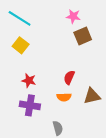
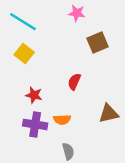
pink star: (73, 16) -> (77, 13), moved
red semicircle: (69, 77) -> (74, 82), moved
orange semicircle: (64, 97) -> (62, 120), moved

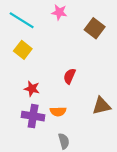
pink star: (77, 13) -> (59, 12), moved
brown square: (98, 42) -> (95, 28), moved, turned -30

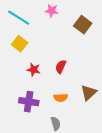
red star: (32, 89) -> (34, 70), moved
brown triangle: (101, 106) -> (89, 93), turned -30
orange semicircle: (58, 111) -> (61, 98), moved

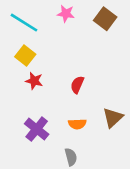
brown square: (83, 25) -> (105, 19), moved
red star: (34, 70) -> (34, 81), moved
purple cross: (29, 102) -> (37, 129), turned 30

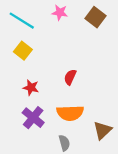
red star: (34, 81) -> (31, 88), moved
brown triangle: (113, 118) -> (102, 130), moved
orange semicircle: (77, 124) -> (70, 113), size x1.6

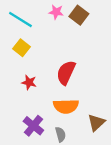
brown square: (96, 17) -> (79, 15), moved
red semicircle: (70, 77) -> (66, 73), size x1.6
purple cross: (33, 118) -> (33, 126), moved

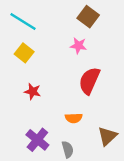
pink star: (56, 12) -> (78, 46), moved
red semicircle: (66, 73) -> (89, 81), moved
orange semicircle: (66, 106) -> (74, 118), size x0.6

